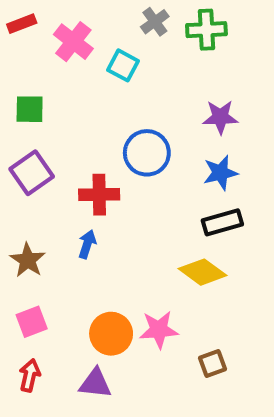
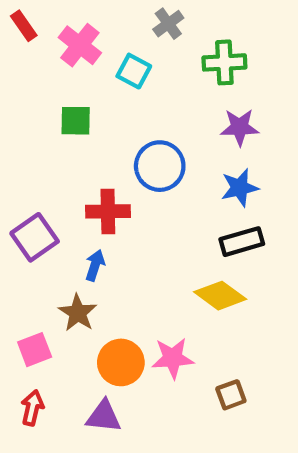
red rectangle: (22, 24) -> (24, 26), turned 76
green cross: (206, 30) -> (224, 62), moved
green square: (30, 109) -> (76, 121), moved
purple square: (32, 173) -> (35, 237), moved
brown star: (28, 260) -> (78, 313), moved

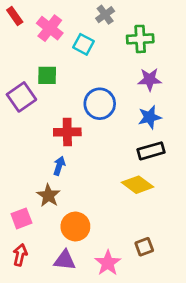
purple square: (35, 237) -> (21, 97), moved
pink star: (173, 358) -> (108, 263), moved, turned -30

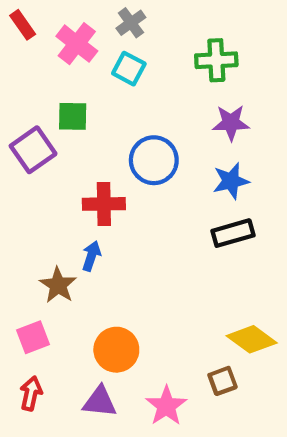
gray cross: (105, 15) -> (131, 23), moved
yellow diamond: (137, 185) -> (252, 339), moved
brown star: (48, 195) -> (58, 285), moved

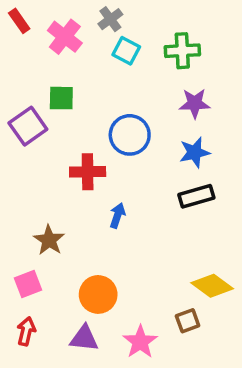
cyan square: (129, 69) -> (126, 51), moved
blue arrow: (91, 256) -> (117, 216), moved

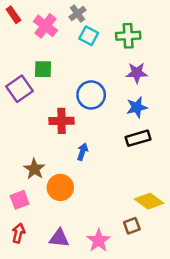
orange circle: (98, 294) -> (60, 187), moved

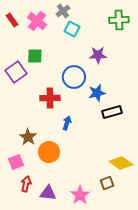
red rectangle: (13, 15) -> (12, 20), moved
green cross: (128, 36) -> (119, 20), moved
purple star: (137, 73) -> (98, 55), moved
blue star: (137, 107) -> (97, 93), moved
red arrow: (18, 233) -> (26, 184), moved

